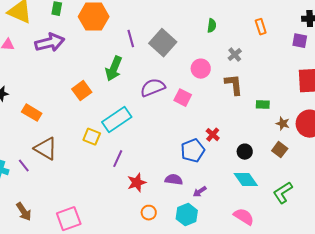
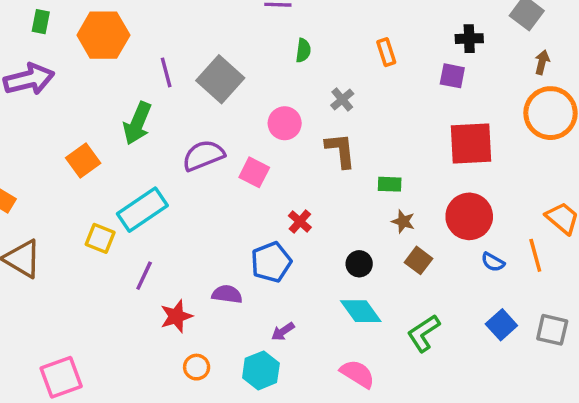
brown star: (283, 124) -> (403, 221), moved
red cross: (213, 135) -> (300, 221), moved
purple semicircle: (174, 180) -> (227, 294), moved

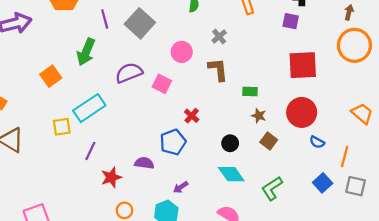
yellow square: (100, 238) -> (62, 127), turned -30
orange line: (535, 255) -> (345, 156), moved, turned 30

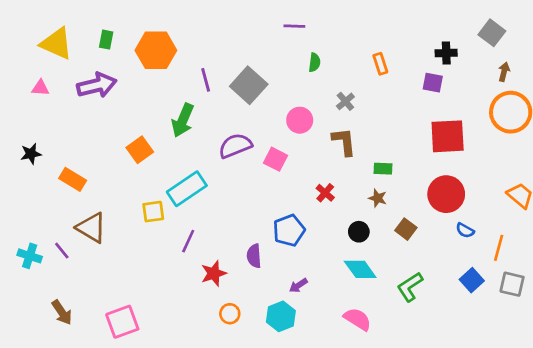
red cross: (192, 116) -> (325, 193), moved
brown star: (259, 116) -> (378, 198), moved
purple semicircle: (144, 163) -> (254, 256), turned -102

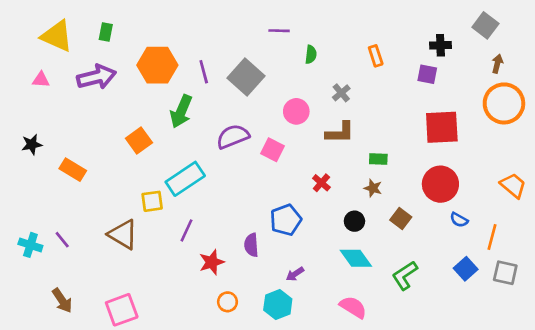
purple line: (294, 26) -> (279, 31), moved
orange hexagon: (156, 50) -> (157, 65), moved
brown L-shape: (344, 142) -> (340, 133), turned 96
brown triangle: (91, 228) -> (123, 234), moved

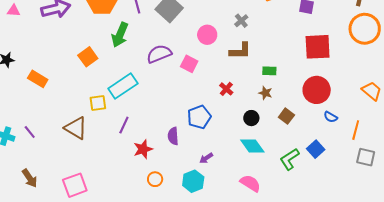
blue square: (466, 269) -> (316, 149), moved

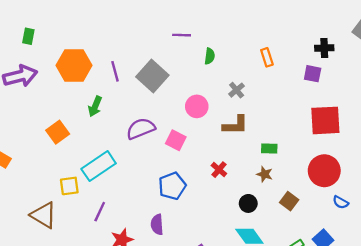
green arrow: (120, 35) -> (95, 106), size x0.7
blue pentagon: (199, 117) -> (172, 186), moved

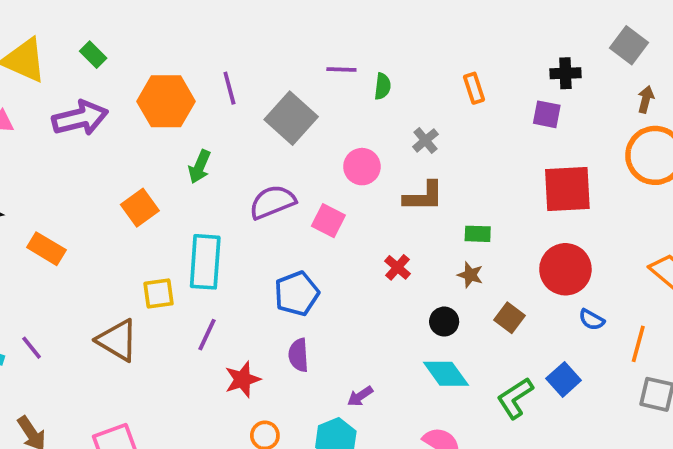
purple line: (182, 35) -> (341, 70), moved
green rectangle: (28, 36) -> (93, 55), turned -56
purple line: (115, 71) -> (229, 88), moved
cyan rectangle: (99, 166) -> (205, 262), turned -52
blue pentagon: (172, 186) -> (297, 294), moved

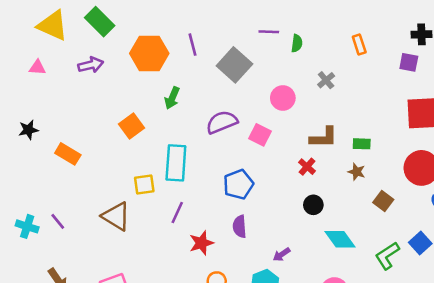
green rectangle: (93, 55) -> (100, 22), size x1.6
purple arrow: (80, 118) -> (91, 65), size x0.7
brown L-shape: (424, 196) -> (324, 137), moved
black circle: (444, 322) -> (313, 205), moved

